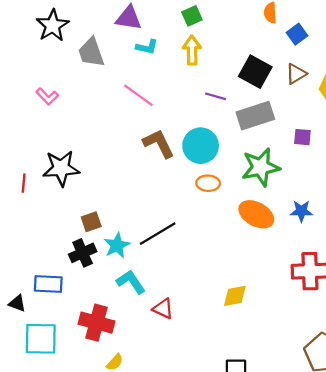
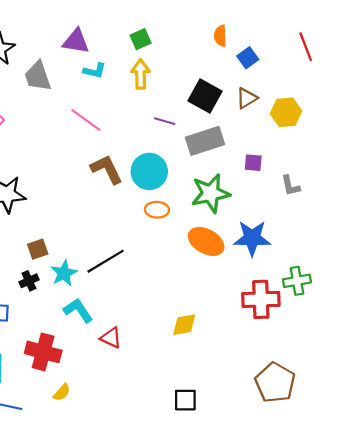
blue star: (301, 211) -> (252, 238), size x1.6
black cross: (83, 253) -> (29, 281), size x0.7

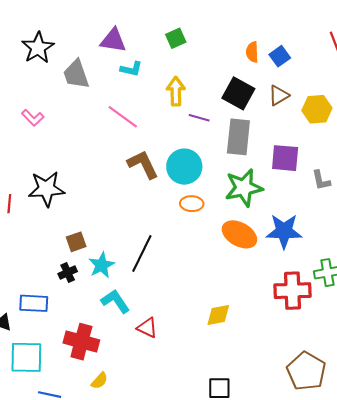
orange semicircle: (220, 36) -> (252, 52), moved
yellow arrow: (141, 74) -> (176, 91), moved
gray rectangle: (205, 141) -> (238, 137), turned -66
purple square: (253, 163) -> (285, 158), size x1.6
black line: (106, 261) -> (142, 253), turned -33

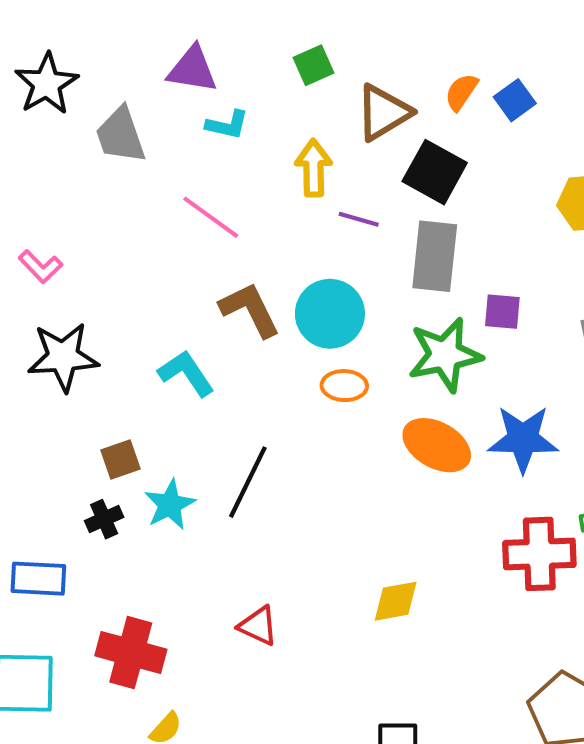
orange semicircle: (252, 52) -> (461, 92), turned 36
brown triangle: (279, 95) -> (383, 113), moved, size x1.4
pink L-shape: (33, 118) -> (40, 267), moved
purple square: (285, 158) -> (502, 312), moved, size x0.7
cyan L-shape: (115, 301) -> (186, 373), moved

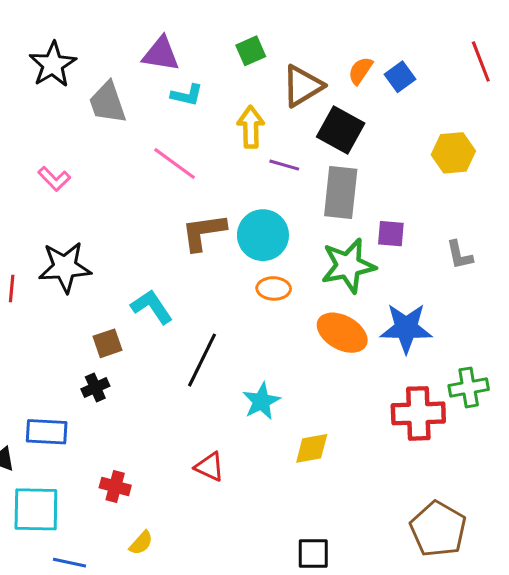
pink L-shape: (40, 267) -> (54, 179), moved
brown L-shape: (250, 310) -> (204, 232), turned -72
cyan L-shape: (186, 373) -> (152, 307), moved
cyan star: (170, 505) -> (261, 401), moved
red cross: (131, 652) -> (115, 487), size x0.6

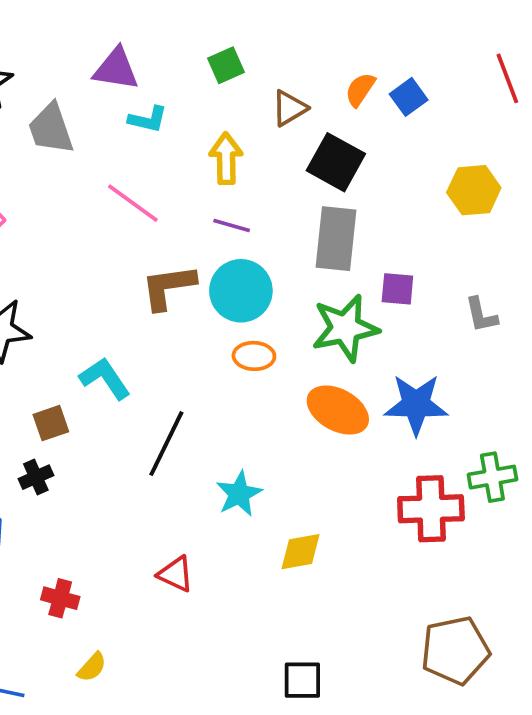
brown triangle: (303, 86) -> (289, 108), size x0.7
purple line: (284, 165) -> (232, 226), moved
brown pentagon: (438, 529) -> (455, 650), turned 30

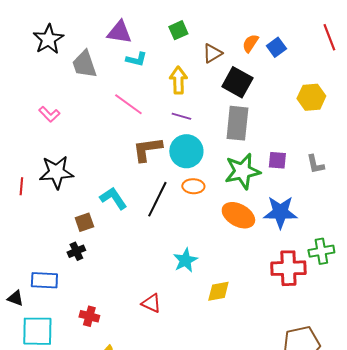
purple square: (397, 289) -> (277, 160), moved
black line: (166, 444) -> (157, 199), moved

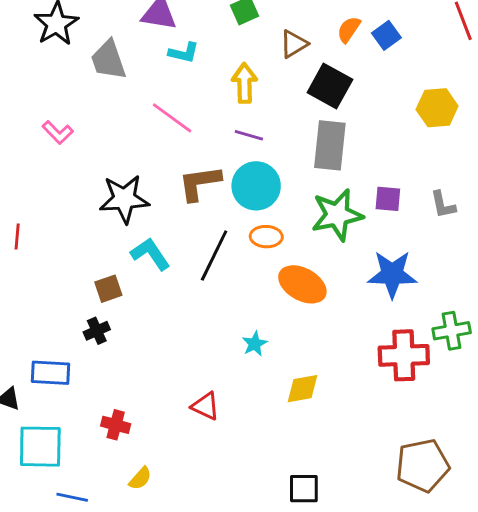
black star: (56, 172) -> (124, 199), moved
orange ellipse: (238, 215) -> (302, 284), moved
cyan star: (185, 260) -> (255, 344), size x0.7

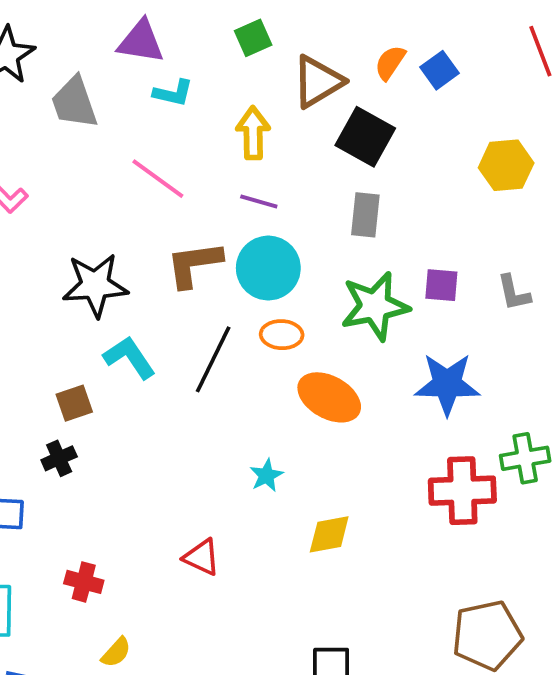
brown triangle: (294, 44) -> (318, 82), size x1.4
gray rectangle: (330, 145) -> (365, 215), size x0.7

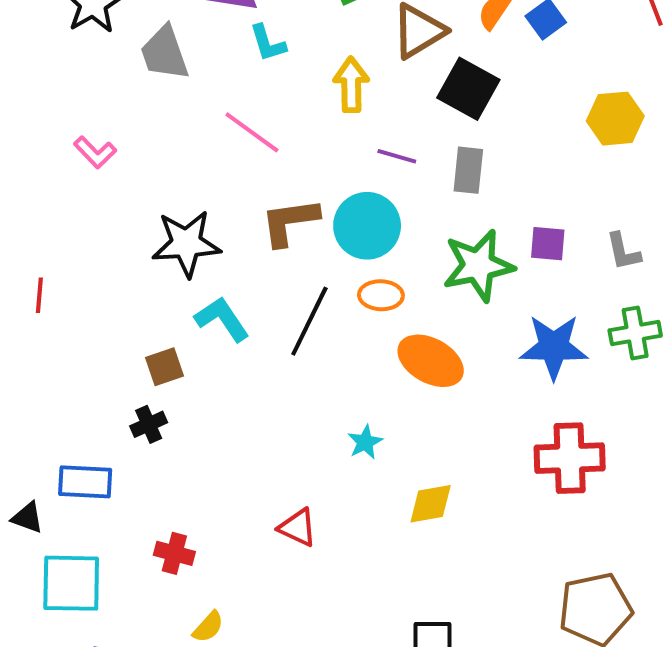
cyan L-shape: (173, 93) -> (268, 43), turned 60
purple line: (259, 201) -> (397, 156), moved
green cross: (525, 458) -> (635, 333), moved

